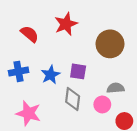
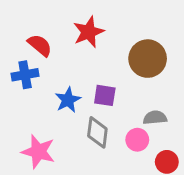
blue cross: (19, 71) -> (25, 75), moved

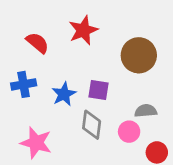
blue cross: (25, 75) -> (24, 84), moved

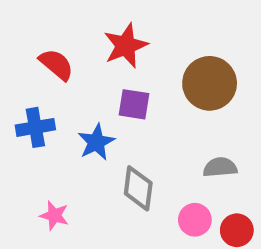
purple square: (99, 90) -> (134, 104), moved
pink circle: (129, 132) -> (195, 220), moved
pink star: (36, 143) -> (54, 216), size x0.6

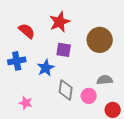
pink circle: (195, 220) -> (89, 96), moved

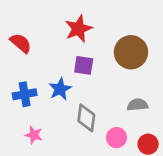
red semicircle: (27, 31) -> (21, 43), moved
blue cross: (17, 61) -> (25, 94), moved
pink circle: (89, 96) -> (117, 138), moved

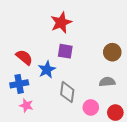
red semicircle: (21, 43) -> (24, 57), moved
brown circle: (131, 52) -> (112, 52), moved, size x0.7
blue cross: (25, 94) -> (19, 84), moved

